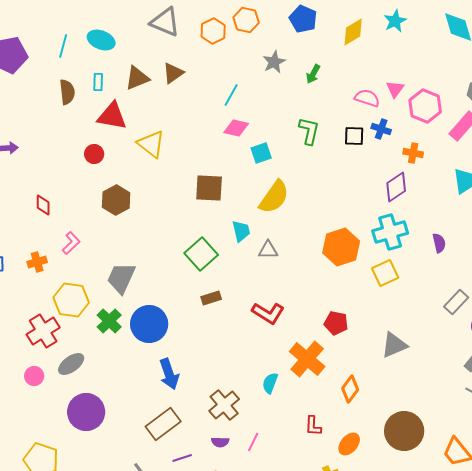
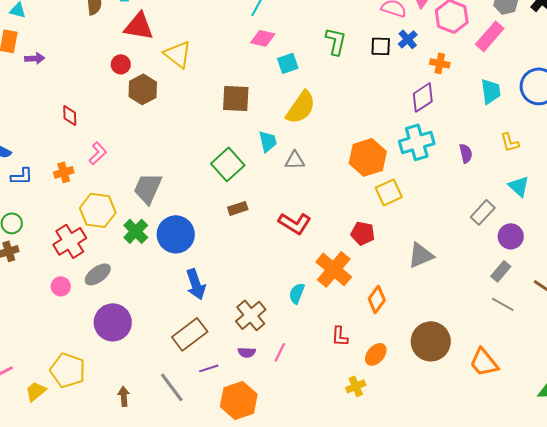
blue cross: (381, 129) -> (408, 39), turned 30
brown hexagon: (116, 200) -> (143, 89), moved
yellow square: (385, 273) -> (389, 192), moved

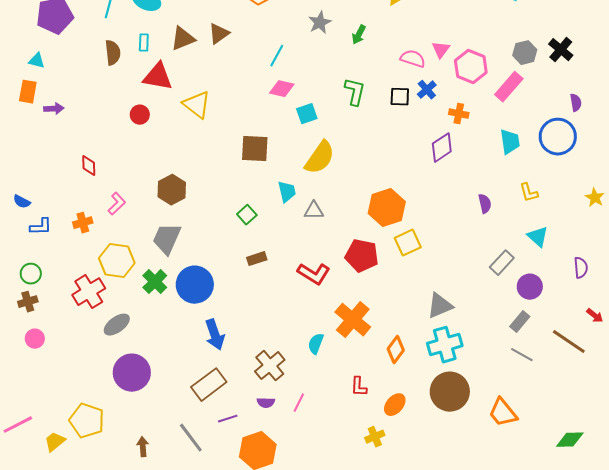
brown hexagon: (143, 89) -> (172, 190), moved
cyan cross: (417, 142) -> (445, 345), moved
green square: (228, 164) -> (247, 215), size x0.6
red pentagon: (363, 233) -> (362, 256), moved, size x1.4
pink circle: (61, 286) -> (35, 339), moved

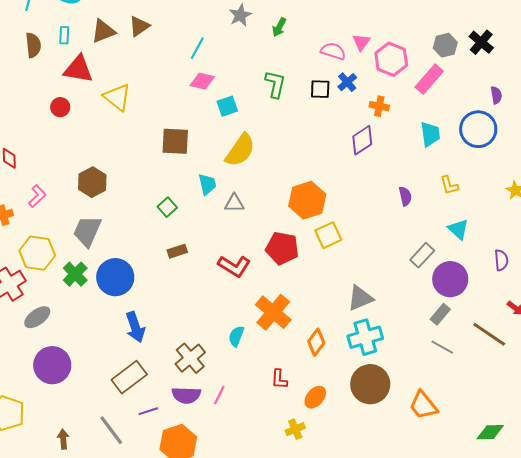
purple circle: (530, 287) -> (450, 279), size x1.4
purple semicircle: (266, 403) -> (186, 395), size x1.6

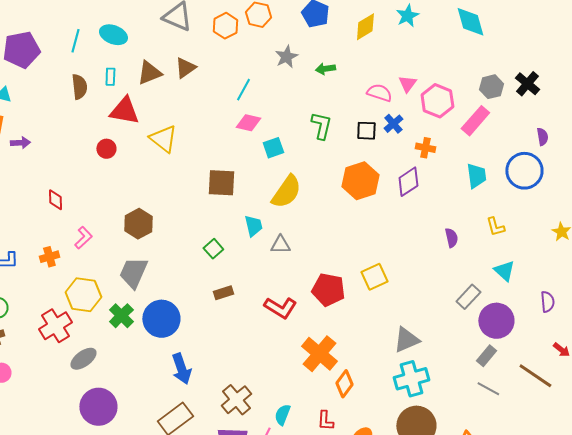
green arrow: (279, 27) -> (325, 69), turned 54
orange hexagon: (307, 200) -> (360, 181), moved
cyan semicircle: (236, 336) -> (282, 415), moved
orange diamond: (316, 342) -> (344, 384), moved

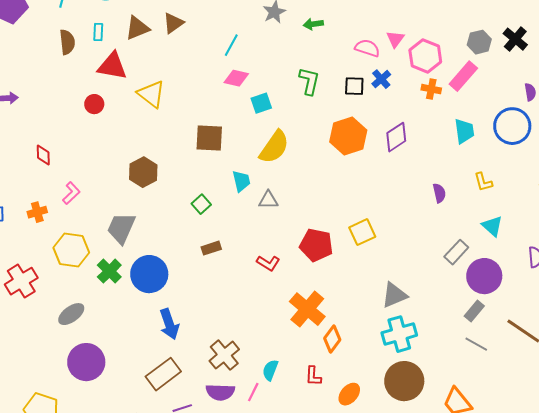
orange cross: (425, 148) -> (431, 89), moved
brown hexagon: (138, 224) -> (143, 172), moved
red L-shape: (280, 308) -> (268, 263), size x0.7
red cross: (55, 326) -> (21, 281), moved

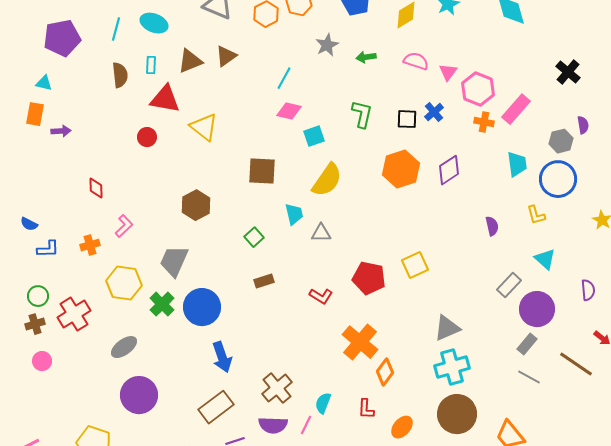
gray hexagon: (479, 42) -> (561, 141), moved
pink semicircle: (367, 48) -> (416, 61), moved
blue circle: (512, 126) -> (558, 179), moved

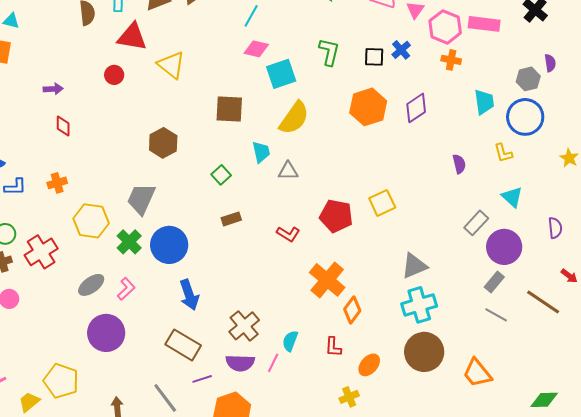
pink rectangle: (516, 109) -> (484, 24), moved, turned 56
purple arrow: (61, 131) -> (53, 89), moved
cyan square: (314, 136) -> (281, 74), size x1.4
pink L-shape: (124, 226) -> (126, 289), moved
brown rectangle: (216, 407) -> (183, 345), turned 68

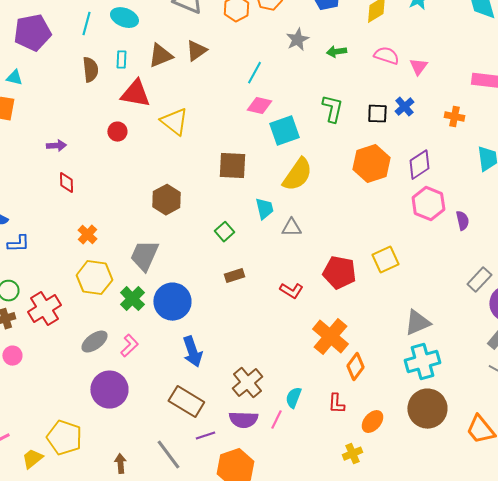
pink hexagon: (445, 27) -> (428, 204), moved
orange cross: (57, 183) -> (87, 235), moved, turned -30

